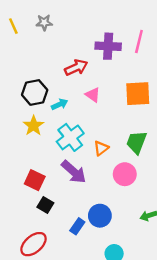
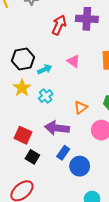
red arrow: (76, 68) -> (59, 25), moved, turned -42
cyan cross: (70, 137) -> (46, 96), moved, size x0.6
purple arrow: (74, 172) -> (57, 128), turned 145
blue rectangle: (77, 226) -> (63, 153), moved

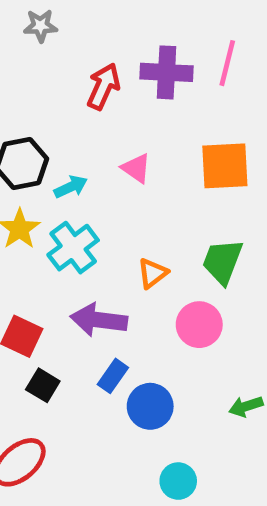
cyan cross: (46, 96) -> (73, 248), size x1.5

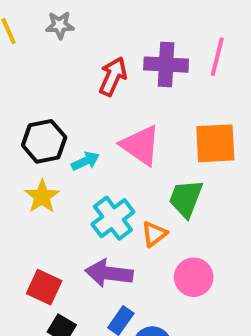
pink triangle: (136, 168) -> (141, 145), size x1.6
cyan cross: (73, 248) -> (113, 218), moved
green trapezoid: (223, 262) -> (186, 198), moved

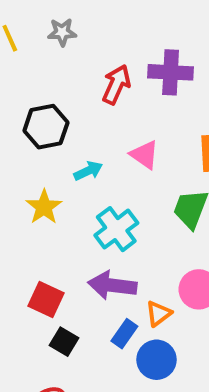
black hexagon: (44, 141) -> (46, 127), moved
pink triangle: (141, 145) -> (144, 155), size x0.7
orange triangle: (154, 234) -> (159, 313), moved

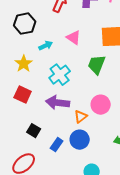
red square: (46, 299) -> (23, 95), moved
blue rectangle: (124, 334) -> (57, 145), moved

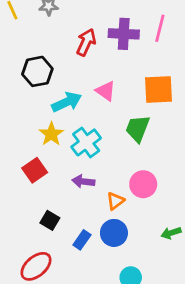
cyan arrow: (46, 46) -> (67, 102), size x1.5
yellow star: (24, 64) -> (51, 134), moved
red square: (23, 95) -> (35, 170), turned 30
purple arrow: (58, 103) -> (83, 181), size x0.7

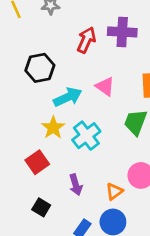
purple arrow: (83, 181) -> (76, 185), moved, turned -114
black square: (50, 220) -> (41, 207), moved

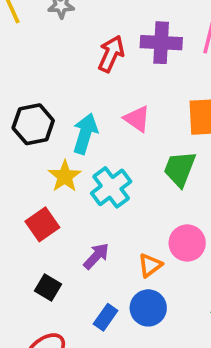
black hexagon: (40, 68) -> (33, 124), moved
cyan arrow: (68, 97) -> (85, 134), turned -48
purple arrow: (76, 185) -> (96, 256), turned -120

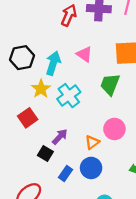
black square: (48, 288) -> (45, 153), moved

